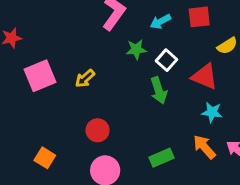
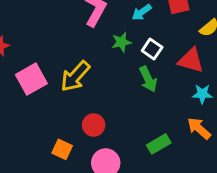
yellow arrow: (85, 78) -> (75, 76), size x1.6
orange square: (45, 158) -> (62, 149), moved

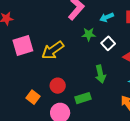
green arrow: (148, 79) -> (100, 74), moved
green rectangle: (159, 144) -> (83, 98), moved

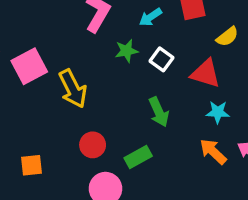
pink square: (23, 46) -> (29, 66), moved
yellow arrow: (53, 50) -> (73, 89), turned -70
orange square: (33, 97) -> (31, 165), moved, turned -32

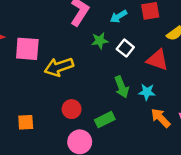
pink square: (29, 66) -> (27, 49), turned 30
yellow arrow: (73, 89) -> (59, 67), turned 96
cyan star: (218, 112) -> (147, 92), moved

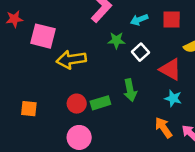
cyan star: (147, 92) -> (173, 98), moved
green rectangle: (105, 120) -> (100, 103), moved

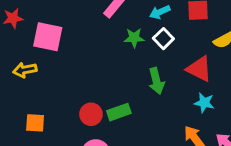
white square: (140, 52) -> (163, 39), moved
yellow arrow: (71, 59) -> (25, 70), moved, size x0.7
green arrow: (130, 90) -> (156, 81), moved

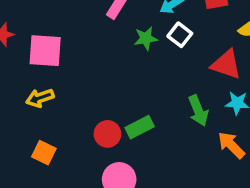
yellow arrow: (25, 70) -> (40, 98), moved
green arrow: (156, 81) -> (198, 111), moved
orange square: (35, 123) -> (44, 153), turned 30

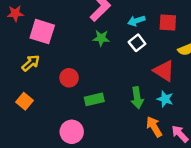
green star: (146, 38) -> (101, 38), moved
yellow arrow: (40, 98) -> (31, 63), turned 144
red circle: (107, 134) -> (69, 78), moved

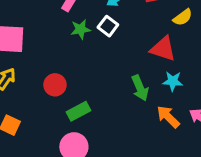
white square: (137, 43) -> (108, 26), moved
green rectangle: (94, 99) -> (79, 111), moved

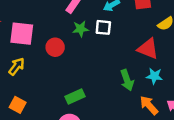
white square: (108, 26) -> (103, 27), turned -35
red circle: (55, 85) -> (55, 47), moved

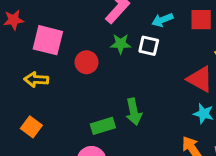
yellow arrow: (17, 66) -> (36, 80), turned -132
green arrow: (127, 80) -> (134, 112), moved

